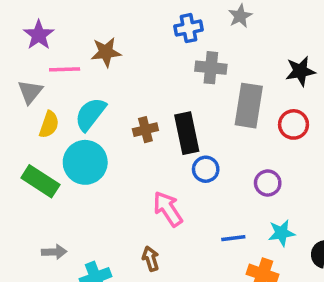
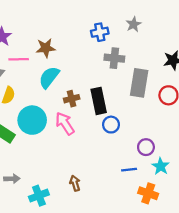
cyan semicircle: (90, 114) -> (49, 77), moved
purple circle: (268, 183) -> (146, 147), moved
pink arrow: (168, 209) -> (65, 123), moved
cyan star: (281, 233) -> (161, 166), turned -30

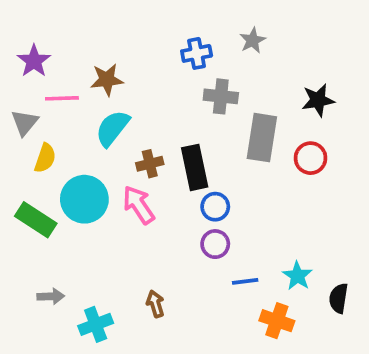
purple circle: (146, 147) -> (215, 244), moved

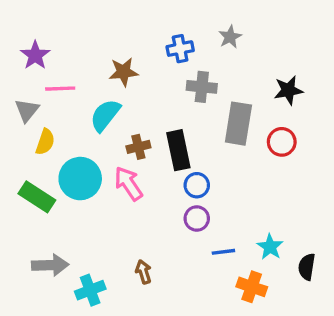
brown star: (107, 80) -> (123, 72), moved
gray arrow: (51, 296) -> (50, 265), size x1.5

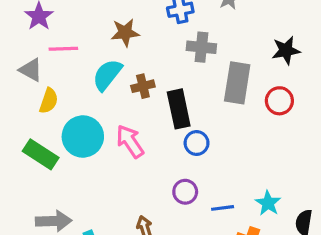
gray triangle: (27, 110) -> (31, 70), turned -40
brown cross: (138, 147) -> (143, 86), moved
purple circle: (197, 218) -> (185, 192), moved

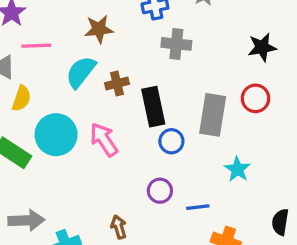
gray rectangle: (237, 83) -> (213, 115), moved
cyan star: (268, 203) -> (237, 169), moved

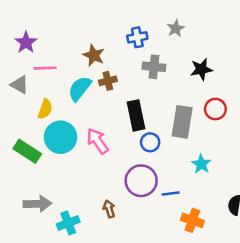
brown star: (99, 29) -> (94, 55), turned 30
black star: (262, 47) -> (201, 69), moved
brown cross: (117, 84) -> (108, 81), moved
yellow semicircle: (21, 98) -> (45, 109), moved
purple circle: (160, 191) -> (141, 181), size x1.6

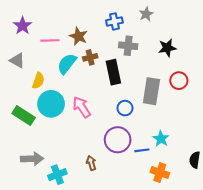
pink line: (45, 68) -> (50, 40), moved
black rectangle: (136, 115) -> (113, 72), moved
cyan star: (201, 164) -> (161, 139), moved

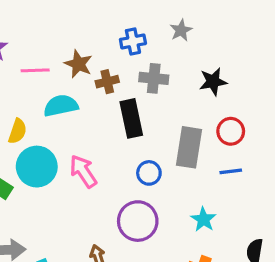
brown cross: (90, 57) -> (107, 82), moved
cyan semicircle: (67, 64) -> (61, 106), turned 40
blue line: (142, 150) -> (231, 171), moved

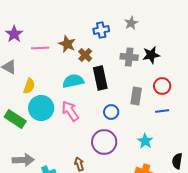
gray cross: (154, 78) -> (129, 57), moved
brown cross: (107, 82) -> (85, 55), turned -32
cyan semicircle: (61, 106) -> (73, 81), moved
gray rectangle: (189, 147) -> (136, 96), size x0.7

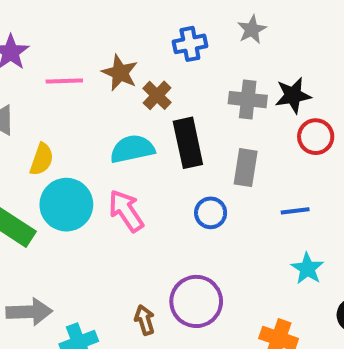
red circle: (162, 86) -> (316, 137), moved
gray rectangle: (136, 96) -> (246, 168), moved
blue line: (162, 111) -> (295, 211), moved
cyan star: (145, 141) -> (307, 269), moved
purple circle: (104, 142) -> (196, 301), moved

